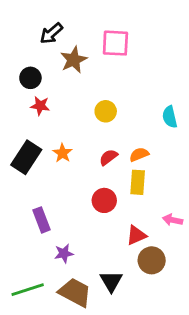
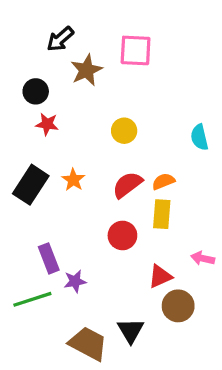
red semicircle: (108, 157) -> (127, 185), size x1.4
purple star: (64, 253) -> (75, 281), moved
green line: (28, 290) -> (32, 299), moved

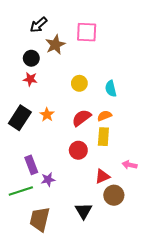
black circle: (36, 91) -> (31, 58), moved
cyan semicircle: (199, 137) -> (111, 89), moved
brown trapezoid: (88, 344) -> (40, 219), moved, turned -105

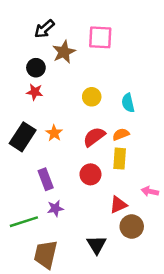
purple rectangle: (31, 165) -> (46, 179), moved

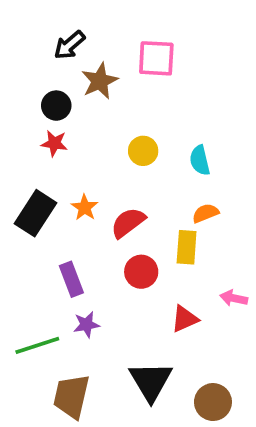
orange semicircle: (121, 134) -> (205, 213), moved
red semicircle: (94, 137) -> (128, 223), moved
brown circle: (132, 227) -> (213, 402), moved
black triangle: (97, 245) -> (151, 381), size x1.4

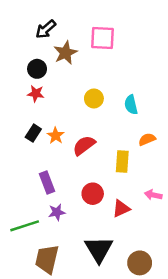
black rectangle: (35, 213) -> (33, 133), moved, size x0.6
orange semicircle: (205, 213) -> (147, 139), moved
red circle: (141, 272) -> (93, 194), moved

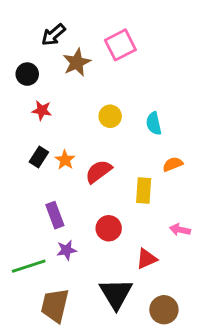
pink square: (103, 38) -> (120, 45), turned -30
black circle: (37, 69) -> (27, 74), moved
red triangle: (121, 209) -> (147, 259), moved

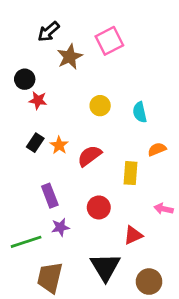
black circle: (27, 74) -> (25, 79), moved

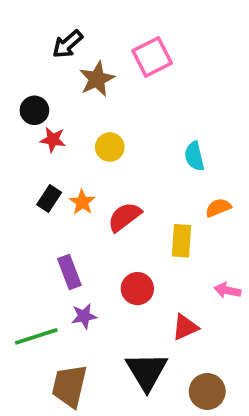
yellow circle: (100, 106) -> (110, 147), moved

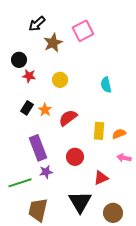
orange semicircle: (218, 208) -> (119, 134), moved
purple rectangle: (69, 272) -> (38, 148), size x1.4

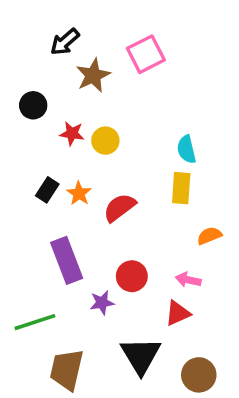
red star: (29, 76) -> (72, 134), moved
yellow rectangle: (99, 131) -> (181, 188), moved
pink arrow: (124, 158) -> (188, 280), moved
purple star: (46, 172) -> (102, 303), moved

